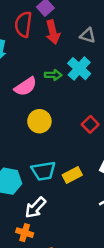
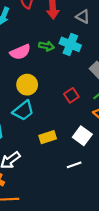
cyan cross: (79, 69) -> (70, 44), turned -30
cyan trapezoid: (43, 171) -> (23, 111), moved, turned -40

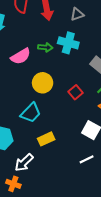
gray triangle: (83, 17) -> (77, 14), turned -40
yellow circle: (27, 85) -> (43, 83), moved
yellow rectangle: (48, 137) -> (46, 139), moved

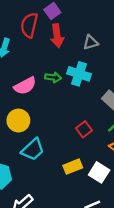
yellow circle: (43, 83) -> (18, 121), moved
yellow rectangle: (46, 139) -> (73, 167), moved

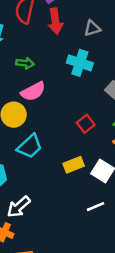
green arrow: (53, 77) -> (25, 63), moved
pink semicircle: (25, 86) -> (33, 91), moved

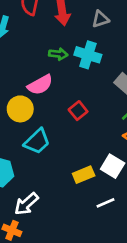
green arrow: (25, 63) -> (58, 54), moved
red square: (86, 124) -> (78, 111), moved
yellow rectangle: (74, 165) -> (84, 175), moved

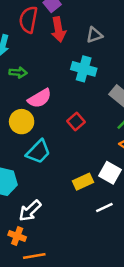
green arrow: (58, 54) -> (18, 73), moved

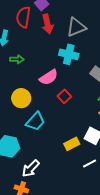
gray triangle: (94, 35) -> (76, 27), size x1.5
pink semicircle: (40, 98) -> (49, 77), moved

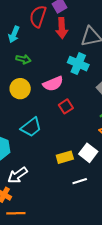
yellow circle: (21, 98) -> (20, 89), moved

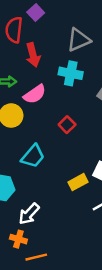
red arrow: (62, 28) -> (33, 55), moved
pink semicircle: (53, 84) -> (35, 94), moved

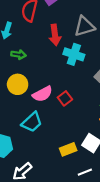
red arrow: (33, 55) -> (55, 35), moved
pink semicircle: (35, 94) -> (42, 94), moved

